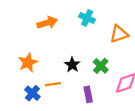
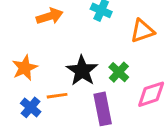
black star: (72, 65) -> (82, 71), size x1.5
purple rectangle: (88, 94) -> (103, 109), size x1.5

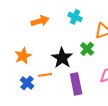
green cross: (119, 72) -> (87, 49), moved

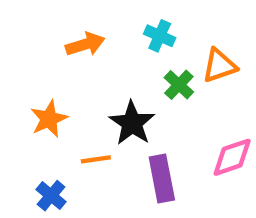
green cross: (87, 49) -> (179, 85), moved
blue cross: (27, 83) -> (51, 196), moved

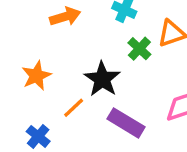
orange line: (96, 159) -> (74, 108), turned -35
purple rectangle: (162, 179) -> (126, 123), turned -48

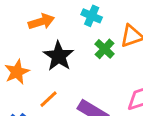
black star: (102, 79) -> (59, 56), moved

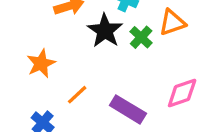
black star: (59, 56) -> (105, 31), moved

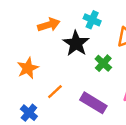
green cross: (141, 37) -> (103, 63), moved

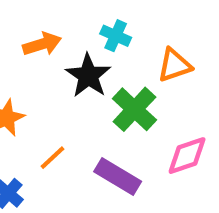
green cross: (103, 63) -> (134, 109), size x1.5

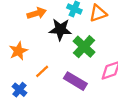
orange triangle: (174, 65) -> (98, 13), moved
black star: (88, 76) -> (60, 29), turned -30

